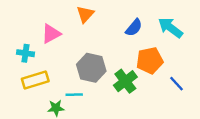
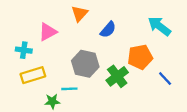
blue semicircle: (134, 28) -> (108, 30), moved

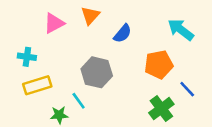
pink triangle: (48, 32) -> (54, 23), moved
green cross: (117, 76) -> (161, 109), moved
cyan line: (69, 89) -> (79, 101), turned 56

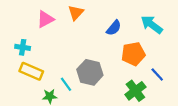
blue semicircle: (123, 34) -> (114, 28), moved
gray hexagon: (97, 72) -> (90, 72), moved
yellow rectangle: (37, 85) -> (31, 71), turned 40

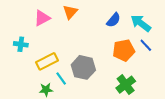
blue semicircle: (114, 28) -> (114, 20), moved
yellow rectangle: (31, 71) -> (47, 61), moved, turned -50
blue line: (157, 74) -> (146, 45), moved

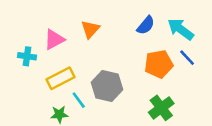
orange triangle: (70, 12) -> (90, 29), moved
pink triangle: (42, 18) -> (54, 40), moved

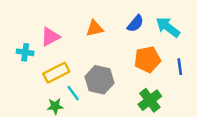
orange triangle: (90, 29) -> (95, 28), moved, turned 36
blue line: (187, 58) -> (180, 67), moved, turned 35

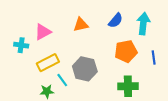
cyan arrow: (168, 27) -> (143, 24), turned 60
green cross: (150, 100) -> (128, 86), turned 36

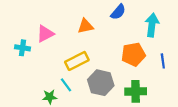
blue semicircle: (116, 21) -> (118, 12), moved
yellow rectangle: (48, 63) -> (77, 61), moved
gray hexagon: (85, 69) -> (101, 83), moved

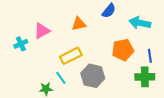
cyan arrow: (152, 25) -> (140, 23), turned -85
cyan cross: (22, 48) -> (21, 44), turned -32
green cross: (136, 91) -> (145, 77), moved

